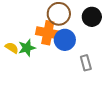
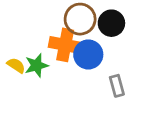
black circle: (92, 17) -> (111, 23), moved

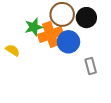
orange cross: (65, 45) -> (51, 34), turned -30
green star: (36, 65) -> (34, 27), moved

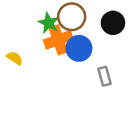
black circle: (86, 18) -> (113, 23), moved
green star: (34, 27) -> (49, 23), moved, turned -30

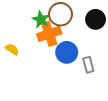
blue circle: (79, 48) -> (67, 52), moved

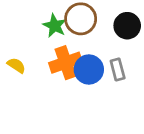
orange cross: (49, 34) -> (66, 63), moved
gray rectangle: (88, 65) -> (118, 69), moved

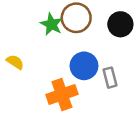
orange cross: (66, 63) -> (62, 94), moved
gray rectangle: (118, 69) -> (110, 78), moved

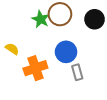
gray rectangle: (110, 78) -> (77, 72), moved
orange cross: (62, 94) -> (35, 68), moved

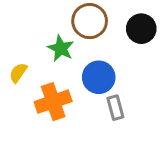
green star: (41, 19) -> (61, 48), moved
yellow semicircle: (12, 49) -> (18, 73), turned -88

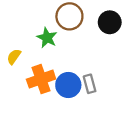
blue circle: (99, 77) -> (68, 85), moved

